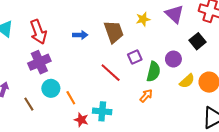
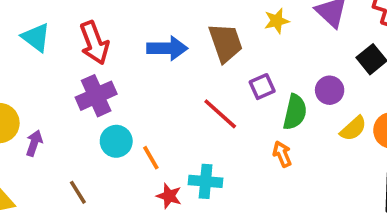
blue arrow: (80, 35) -> (167, 48), size x1.5
orange arrow: (146, 96) -> (282, 154), turned -64
brown line: (29, 104) -> (78, 192), moved

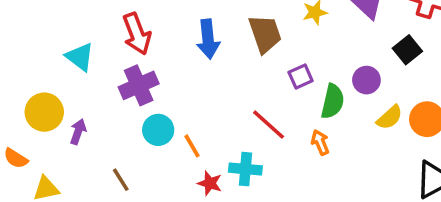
cyan triangle: (36, 37) -> (80, 57), moved
blue arrow: (167, 48) -> (208, 39), turned 84
red line: (220, 114) -> (269, 125), moved

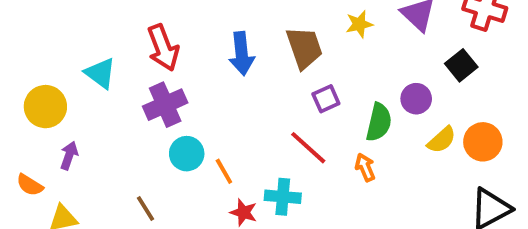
purple square: (301, 76) -> (326, 99), moved
yellow circle: (44, 112) -> (45, 107), moved
purple arrow: (78, 132) -> (69, 156), moved

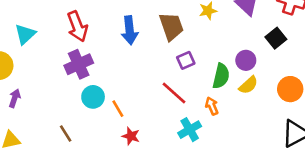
cyan triangle: (100, 73) -> (25, 34), moved, turned 40
yellow semicircle: (442, 140) -> (248, 85), moved
cyan cross: (283, 197) -> (190, 130), moved, turned -35

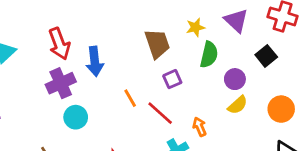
blue arrow: (130, 30) -> (95, 61), moved
green semicircle: (221, 76) -> (209, 55), moved
orange line: (118, 109) -> (130, 98), moved

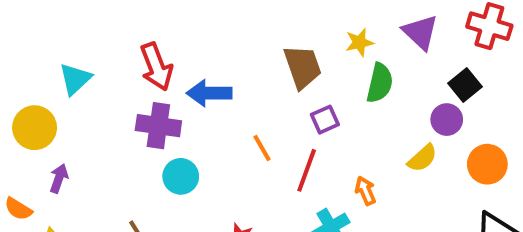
blue arrow: (95, 61) -> (209, 93), turned 96
purple circle: (235, 79) -> (447, 120), moved
purple cross: (61, 83) -> (158, 126), turned 32
red line: (160, 113) -> (307, 170), turned 68

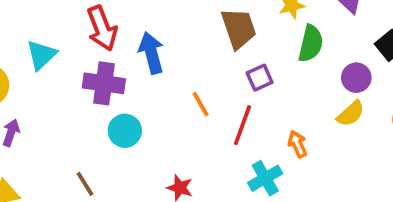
cyan triangle: (75, 79) -> (41, 55), moved
blue arrow: (209, 93) -> (151, 53), turned 75
purple circle: (447, 120) -> (356, 78), moved

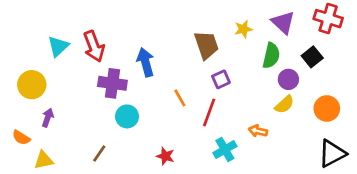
red arrow: (102, 28) -> (94, 46), moved
green semicircle: (311, 43) -> (271, 56), moved
cyan triangle: (41, 55) -> (58, 46), moved
orange arrow: (297, 144) -> (258, 131), moved, turned -54
brown line: (85, 184) -> (99, 153), turned 66

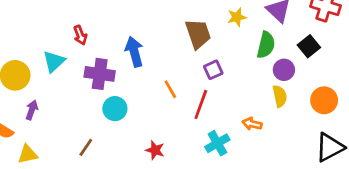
cyan triangle: (58, 46) -> (54, 61), moved
red arrow: (94, 46) -> (80, 35), size x0.6
yellow semicircle: (284, 105) -> (280, 96), turned -60

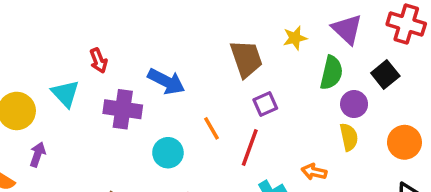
blue arrow: (134, 52) -> (166, 81), turned 132
cyan triangle: (54, 61) -> (65, 94), turned -30
cyan circle: (115, 109) -> (168, 153), moved

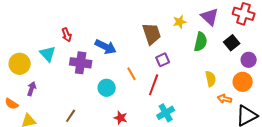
purple circle: (354, 104) -> (249, 60), moved
orange arrow: (314, 172) -> (225, 99), moved

